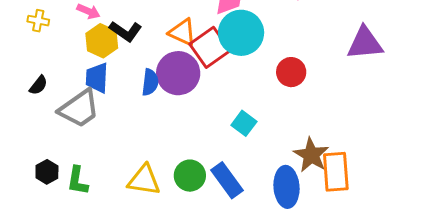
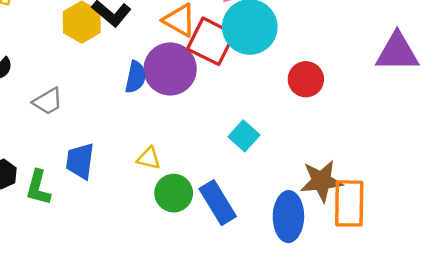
red square: (210, 47) -> (211, 41), turned -33
blue trapezoid: (97, 78) -> (80, 161), moved
gray trapezoid: (79, 109) -> (48, 101), size x0.6
brown star: (311, 155) -> (321, 181), turned 30
yellow triangle: (144, 180) -> (149, 158), moved, size x0.6

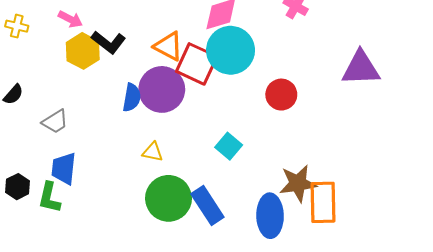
yellow triangle: (149, 158) -> (153, 152), moved
blue trapezoid: (80, 161) -> (64, 169), moved
green circle: (174, 193) -> (169, 198), size x1.4

